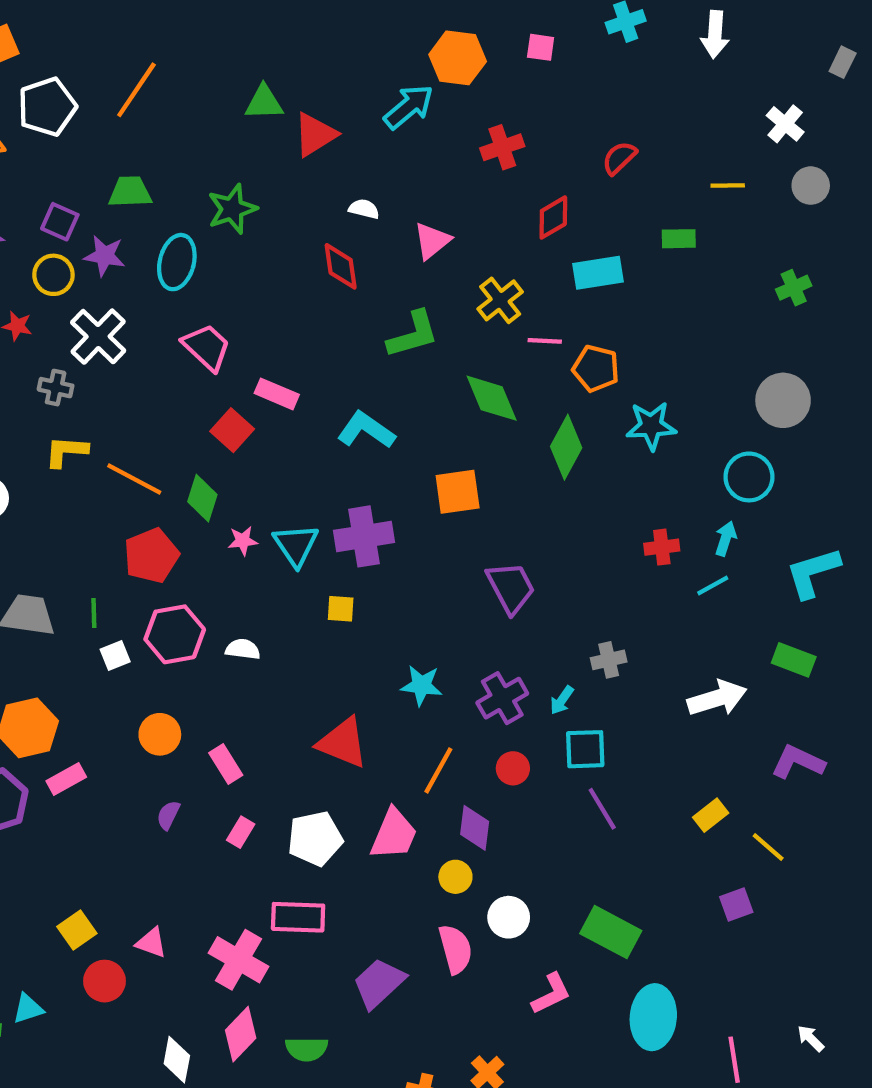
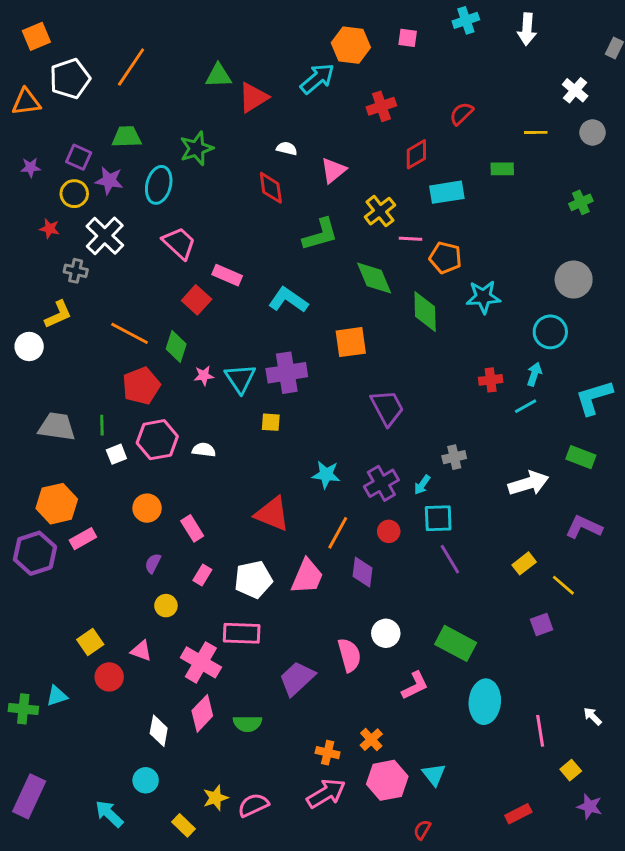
green diamond: (566, 447) -> (425, 312), turned -30
yellow L-shape: (66, 451) -> (58, 314), moved, turned 152
yellow circle: (455, 877) -> (166, 606), moved

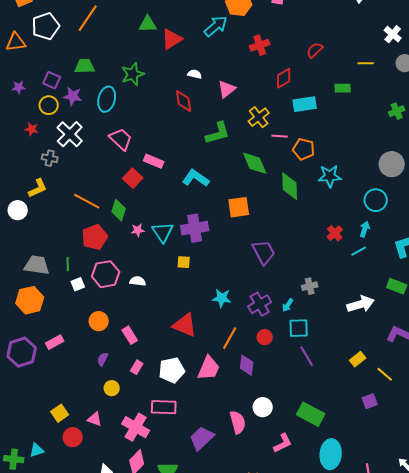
red cross: (491, 380) -> (335, 233), turned -35
orange hexagon: (57, 504) -> (30, 300), moved

